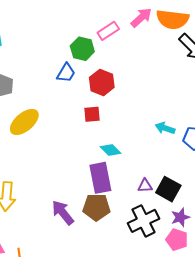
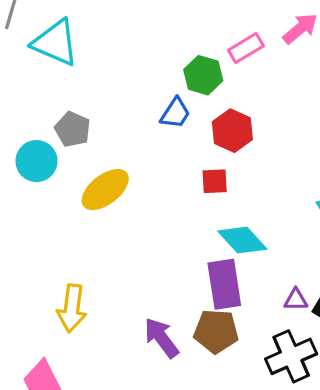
cyan diamond: (110, 150) -> (242, 240), size x1.4

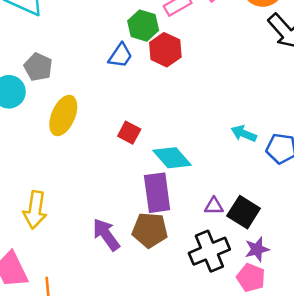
red hexagon: (232, 131) -> (165, 50), moved
red square: (215, 181) -> (129, 133), moved, turned 30
yellow ellipse: (105, 190) -> (63, 115), turned -30

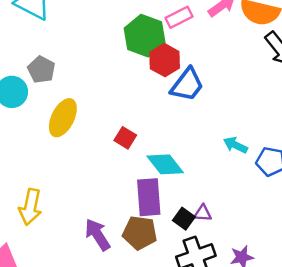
green hexagon: (143, 26) -> (145, 36), size x1.4
blue trapezoid: (120, 55) -> (187, 85), moved, size x1.4
black square: (244, 212) -> (184, 219), moved, size x0.7

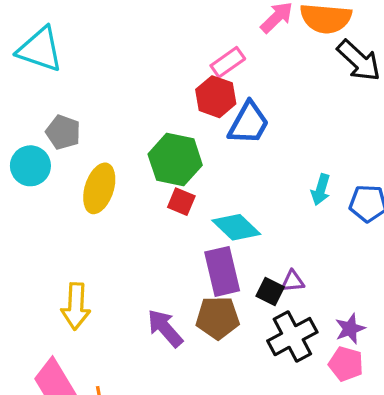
pink rectangle: (179, 17) -> (228, 62), moved
green hexagon: (145, 36) -> (175, 160), moved
cyan arrow: (235, 145) -> (321, 190), turned -90

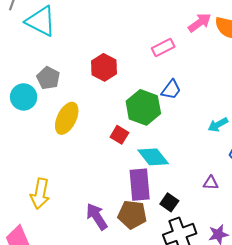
red hexagon: (216, 97) -> (104, 67), moved
blue trapezoid: (249, 123) -> (171, 90), size x0.7
green hexagon: (175, 160) -> (143, 107), moved
cyan arrow: (321, 190) -> (218, 125), moved, turned 36
purple triangle: (293, 281) -> (211, 183), moved

